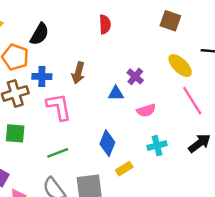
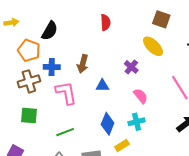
yellow ellipse: (180, 66) -> (153, 46), moved
blue triangle: (116, 93) -> (102, 86), moved
pink semicircle: (146, 110) -> (141, 96), turned -112
cyan cross: (157, 146) -> (136, 122), moved

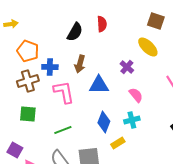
black semicircle: (50, 31) -> (75, 32), moved
blue triangle: (102, 86) -> (99, 85), size x1.5

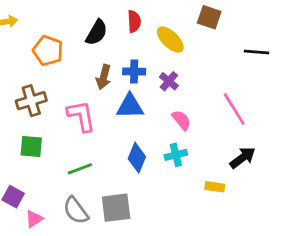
yellow ellipse: (148, 47) -> (170, 39), moved
orange pentagon: (28, 51) -> (48, 51), moved
blue cross: (50, 67) -> (134, 71), moved
yellow rectangle: (118, 143) -> (215, 187), moved, turned 40

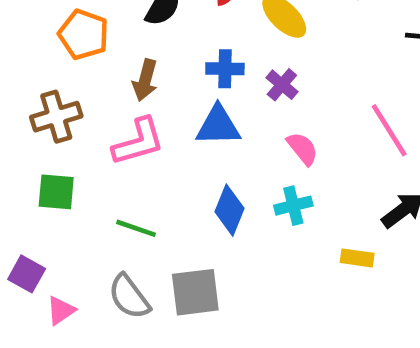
brown arrow: (104, 77) -> (145, 80), moved
pink L-shape: (81, 116) -> (138, 142), turned 84
green line: (80, 169) -> (136, 228), turned 40

